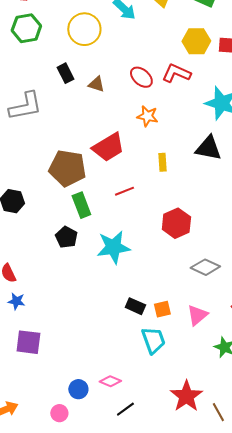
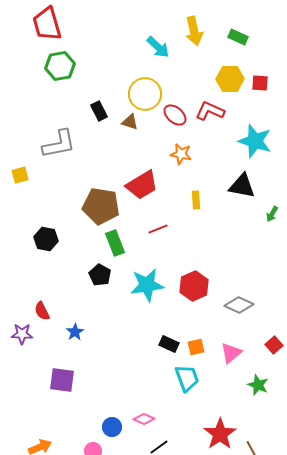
yellow circle: (84, 29) -> (145, 94), moved
red hexagon: (176, 223) -> (194, 286), moved
blue star: (16, 301) -> (75, 332), moved, turned 30

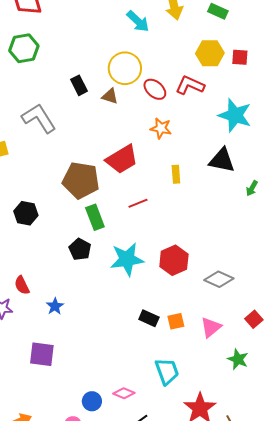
green hexagon: (60, 66) -> (24, 48), moved
gray L-shape: (59, 144) -> (39, 118), turned -111
cyan trapezoid: (187, 378) -> (167, 371), moved

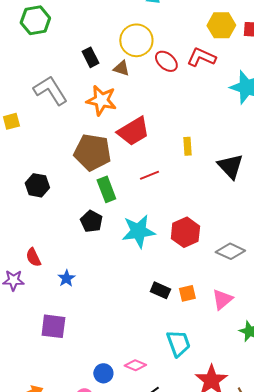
orange star: (161, 128) -> (101, 100), moved, size x1.4
black triangle: (222, 160) -> (230, 166), moved, turned 36

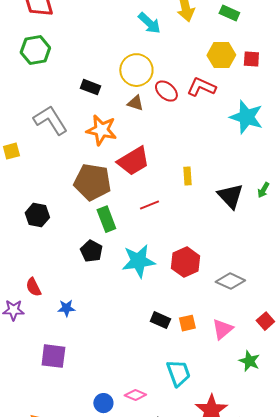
black rectangle: (90, 57) -> (90, 87), turned -42
brown triangle: (121, 68) -> (135, 103), moved
blue star: (66, 278) -> (66, 308), turned 30

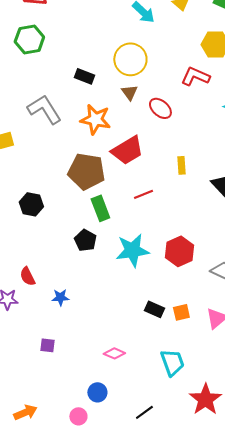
red ellipse: (166, 91) -> (160, 108), moved
brown triangle: (135, 103) -> (129, 92), turned 36
purple square: (53, 356) -> (47, 345), size x0.6
pink diamond: (135, 395) -> (114, 353), moved

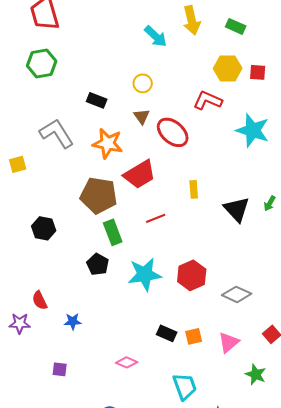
yellow circle: (130, 59) -> (143, 83), size x0.6
red ellipse: (160, 108) -> (173, 132), size x1.4
pink diamond: (114, 353) -> (127, 362), moved

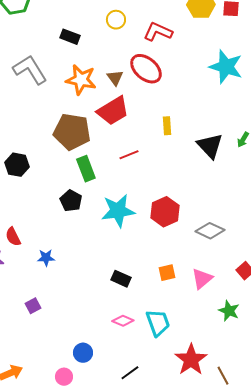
red L-shape: (208, 100) -> (158, 32), moved
brown triangle: (142, 116) -> (115, 78), moved
black rectangle: (167, 333) -> (121, 279), moved
pink diamond: (127, 362) -> (123, 321), moved
purple square: (60, 369) -> (33, 306), turned -35

